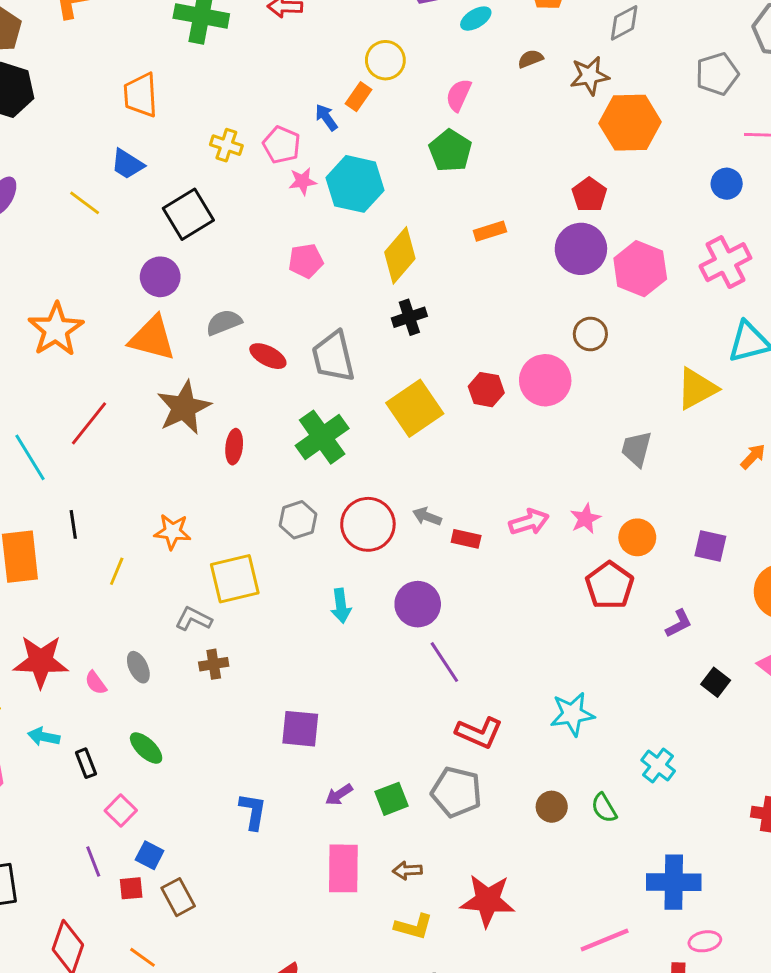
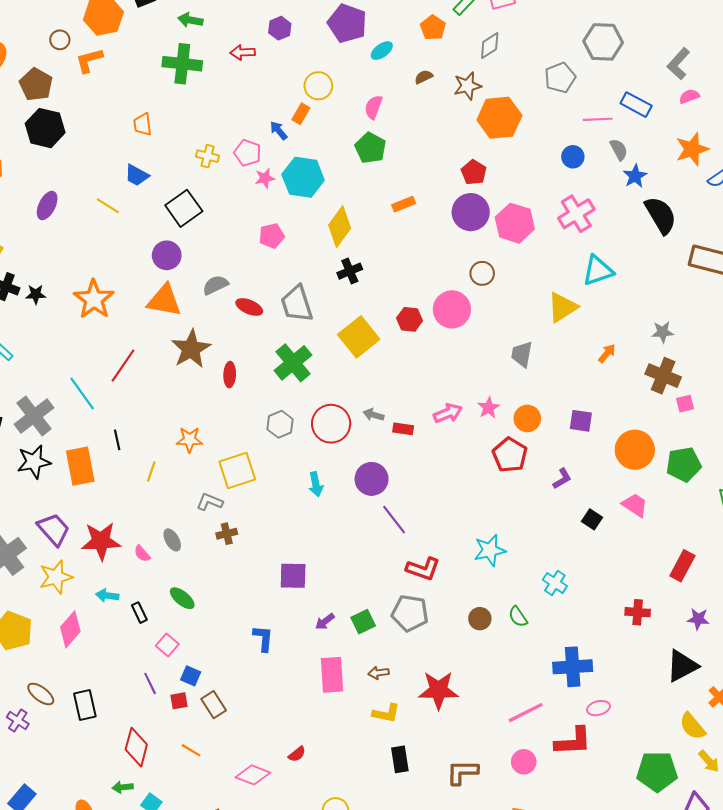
orange trapezoid: (141, 95) -> (143, 124), size x0.7

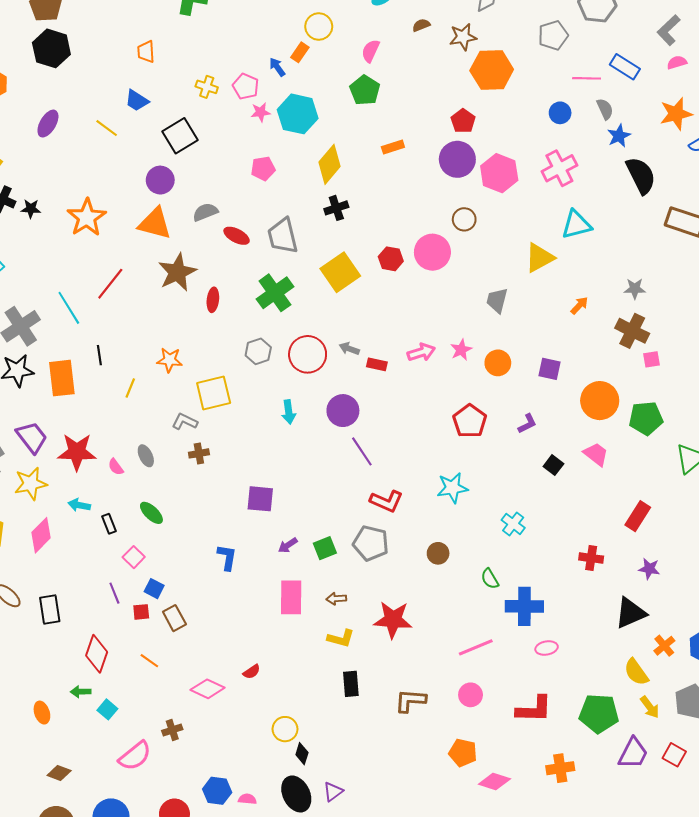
red pentagon: (510, 455) -> (470, 421), moved
green semicircle: (518, 617) -> (490, 579), moved
red L-shape: (573, 741) -> (534, 709), moved

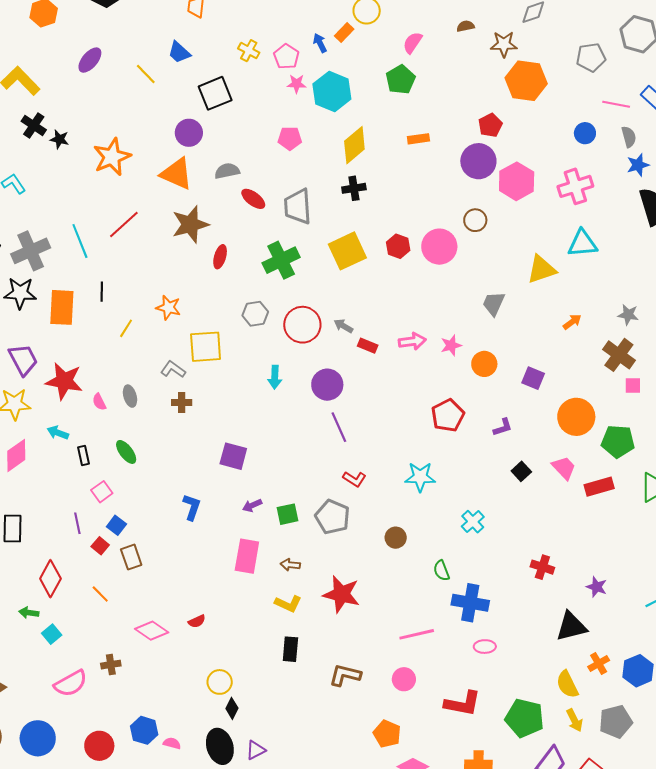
red L-shape: (387, 501) -> (355, 479), size x0.7
red rectangle: (638, 516) -> (599, 487), moved, turned 32
red square: (141, 612) -> (100, 546), turned 36

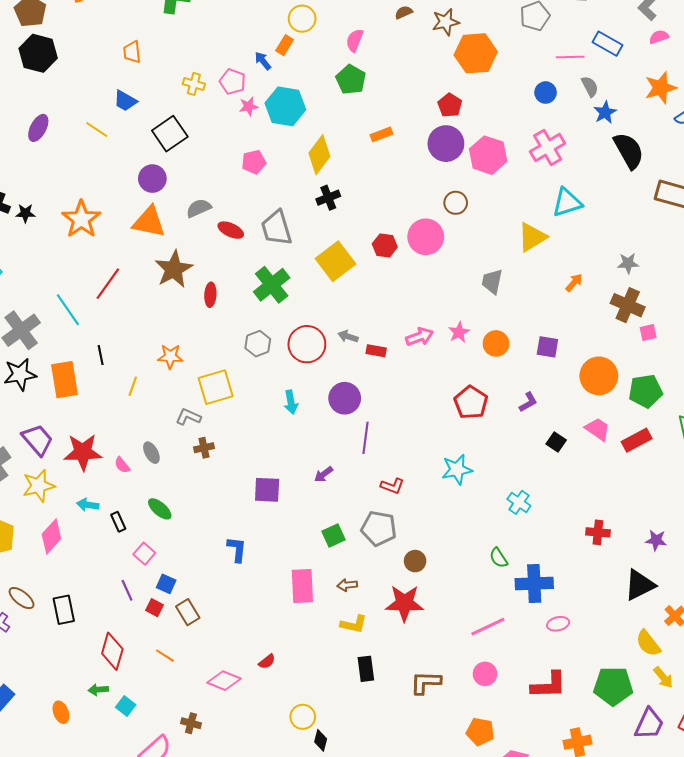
purple line: (339, 427) -> (365, 438), turned 44
purple arrow: (252, 505) -> (324, 474), moved
brown circle: (396, 538) -> (415, 561), moved
brown cross: (111, 665) -> (191, 723), turned 36

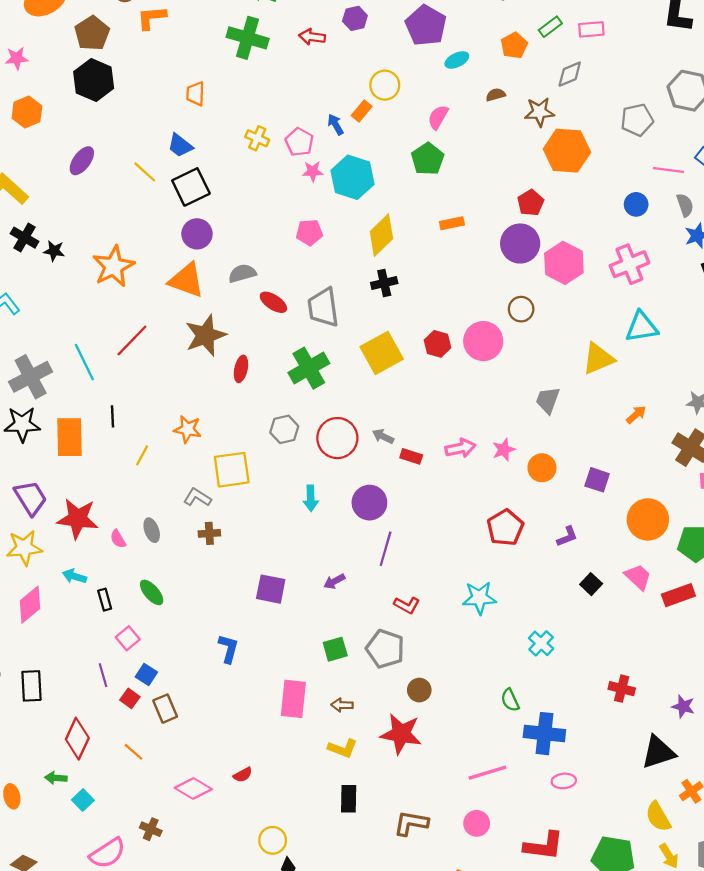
black square: (170, 134) -> (191, 187), moved

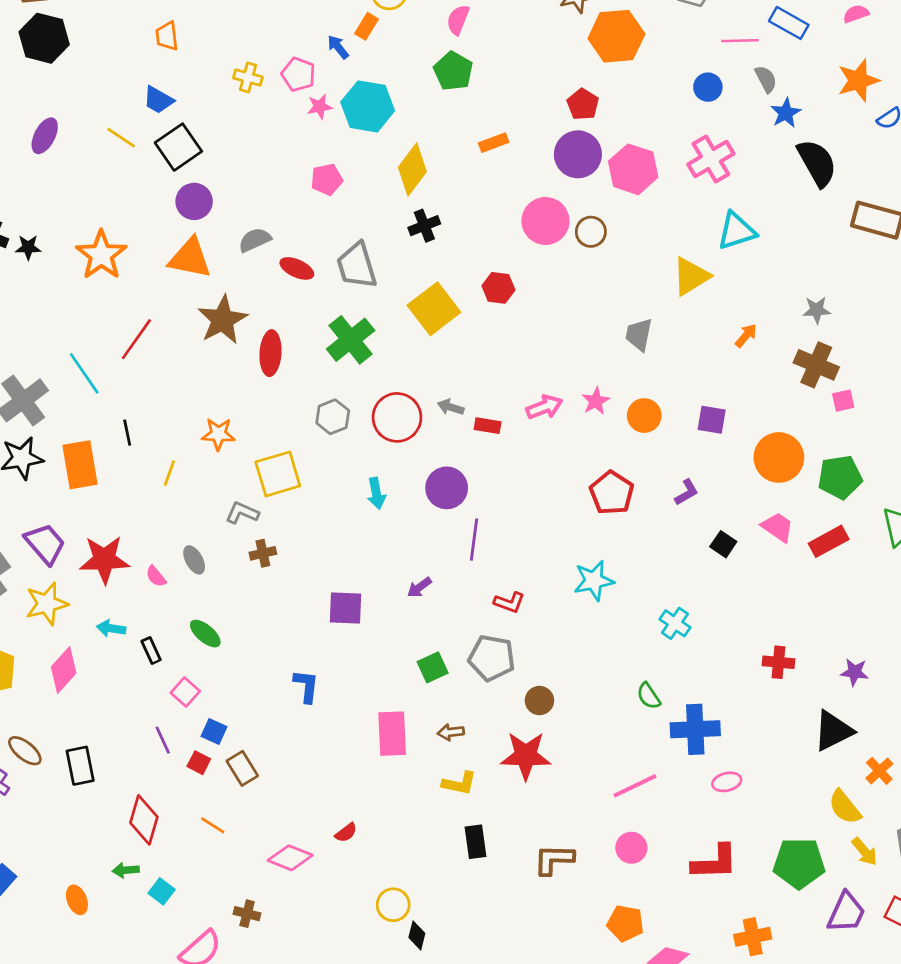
pink circle: (483, 341) -> (545, 221), moved
red ellipse: (241, 369) -> (270, 353), size x1.4

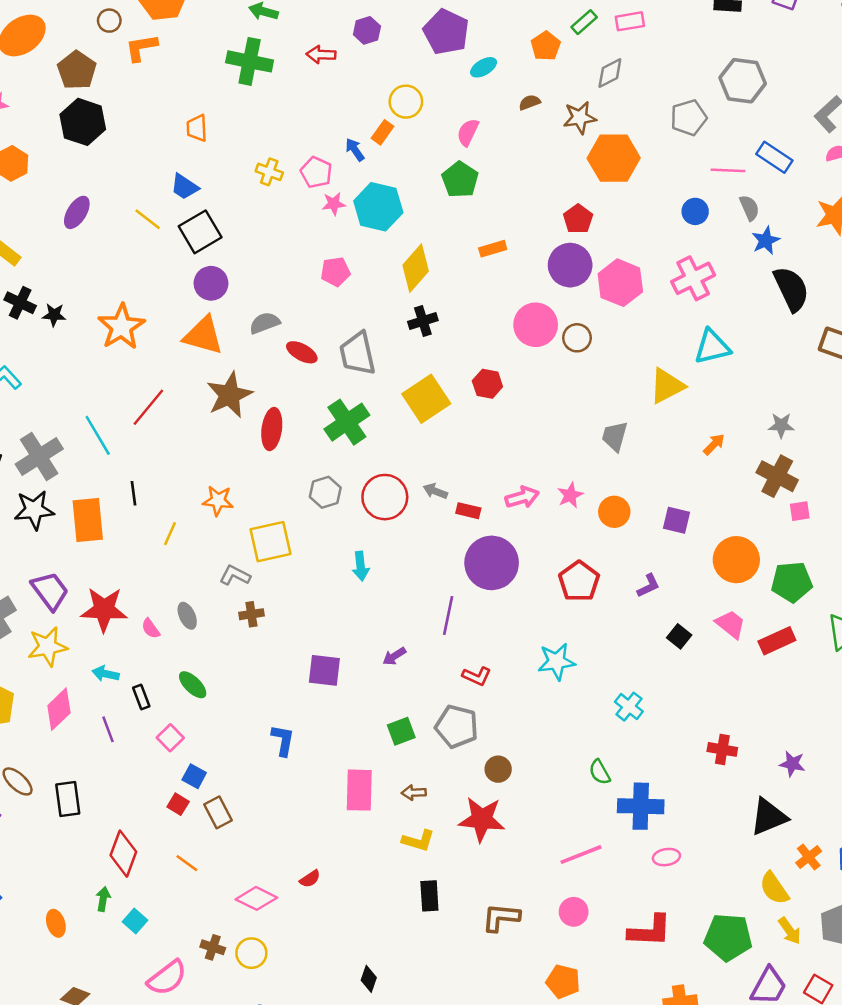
purple circle: (447, 488) -> (492, 563), moved, size x1.4
purple line: (163, 740) -> (108, 729), moved
green arrow: (126, 870) -> (103, 899), turned 100
yellow circle: (393, 905) -> (251, 953), moved

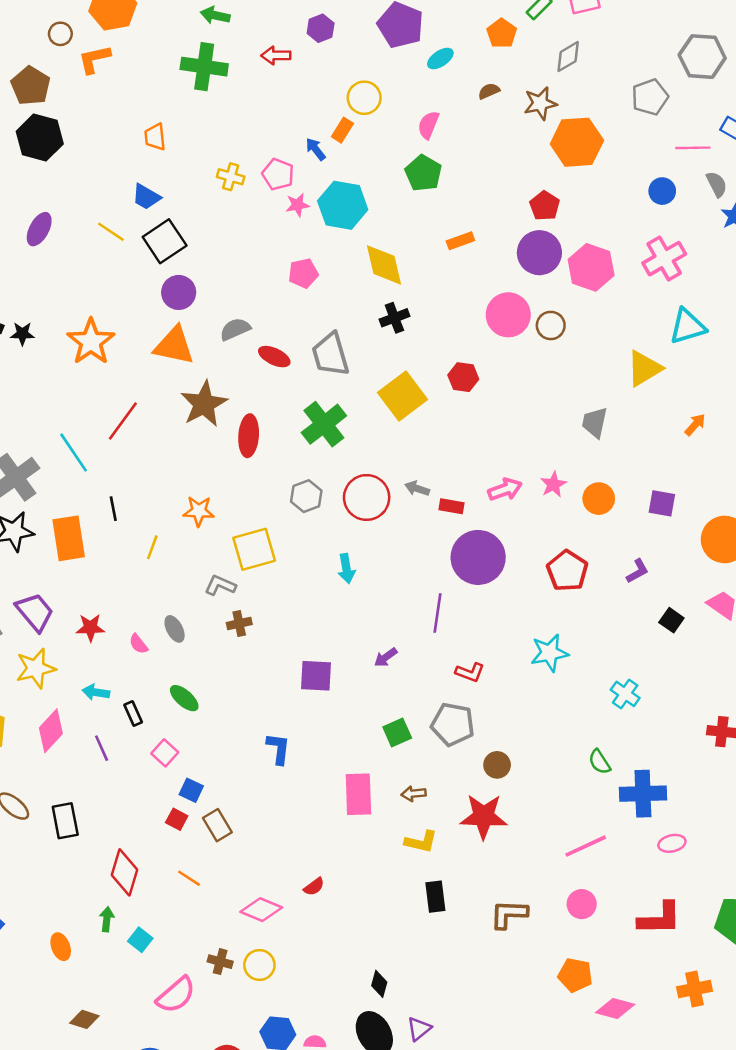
yellow diamond: (416, 268) -> (384, 265), turned -51
red star: (104, 610) -> (90, 628), size x0.6

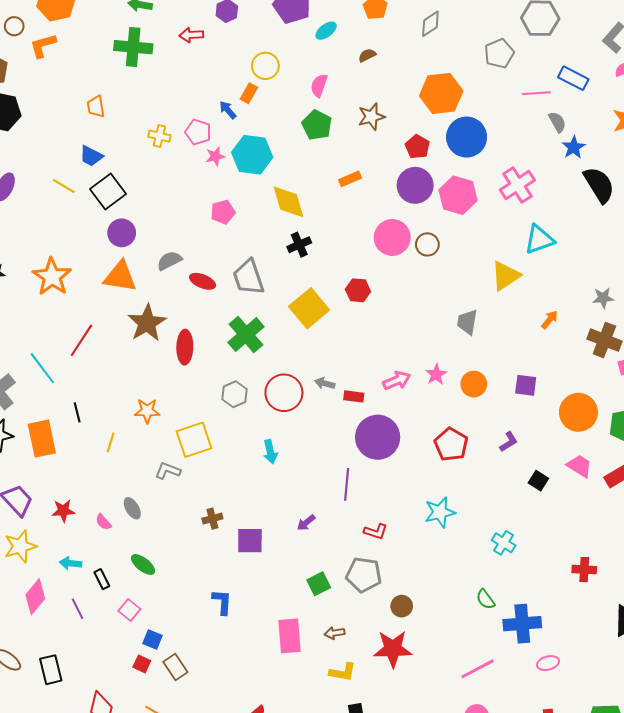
brown star: (540, 103) -> (371, 117), moved
blue circle: (662, 191) -> (467, 137), moved, size x1.8
brown cross: (239, 624) -> (212, 519), moved

